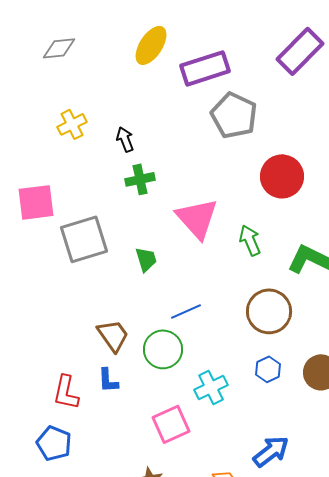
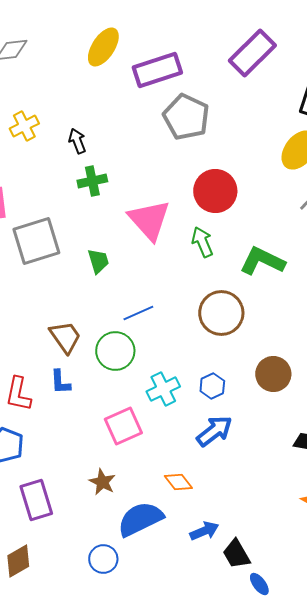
red circle: (282, 176) -> (215, 191), moved
blue hexagon: (268, 369) -> (212, 386), moved
blue arrow: (271, 451) -> (214, 431), moved

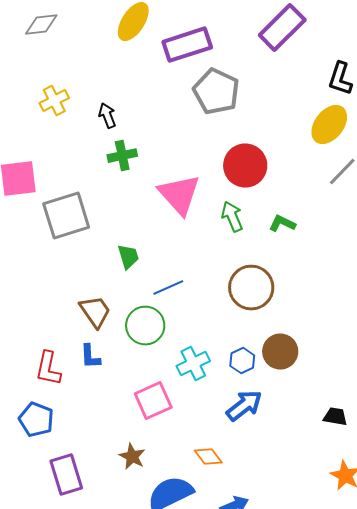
green trapezoid: (98, 261) -> (128, 257), moved
green L-shape: (262, 261) -> (282, 224), moved, size x0.6
brown circle: (273, 374) -> (280, 352), moved

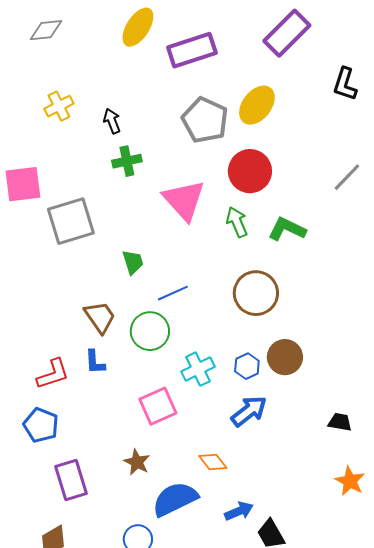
gray pentagon: (216, 92) -> (205, 120), moved
yellow ellipse: (329, 125) -> (257, 105), moved
green L-shape: (282, 224) -> (287, 229), size x1.4
red L-shape: (48, 369) -> (53, 374), turned -120

